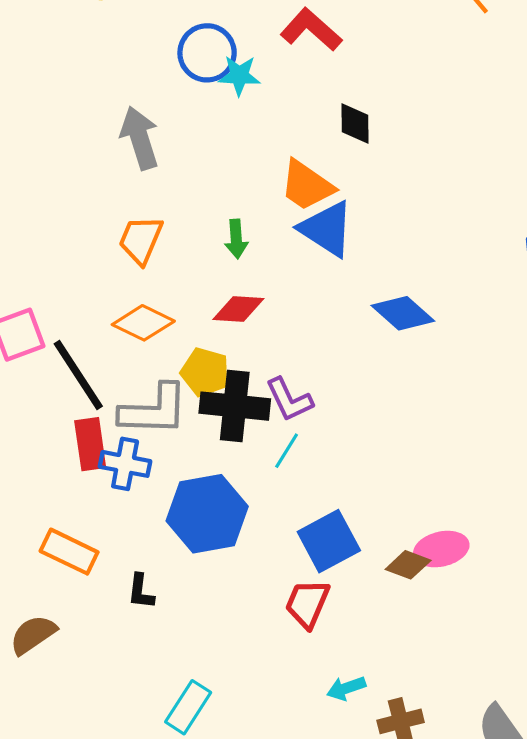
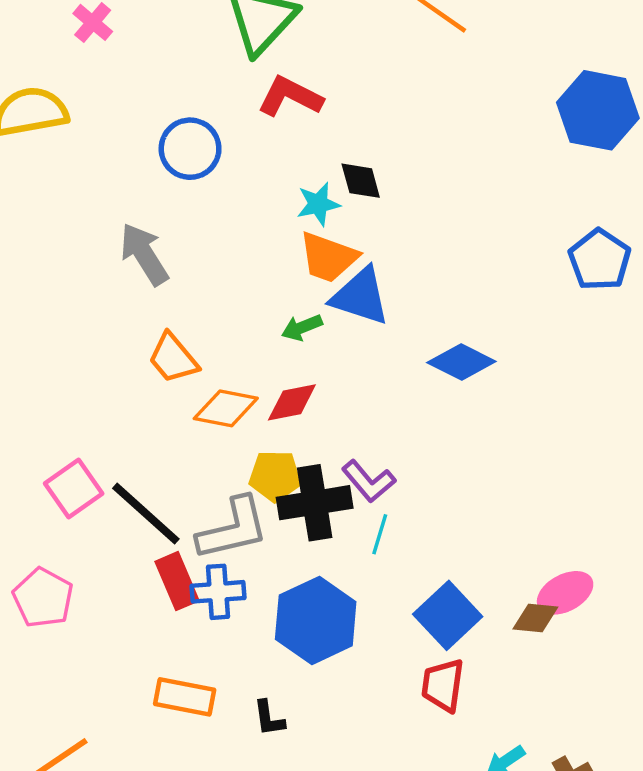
cyan star: (239, 76) -> (318, 204), moved
green arrow: (236, 239) -> (302, 327), moved, turned 87
orange trapezoid: (141, 240) -> (173, 358), turned -48
orange diamond: (143, 323) -> (226, 408), moved

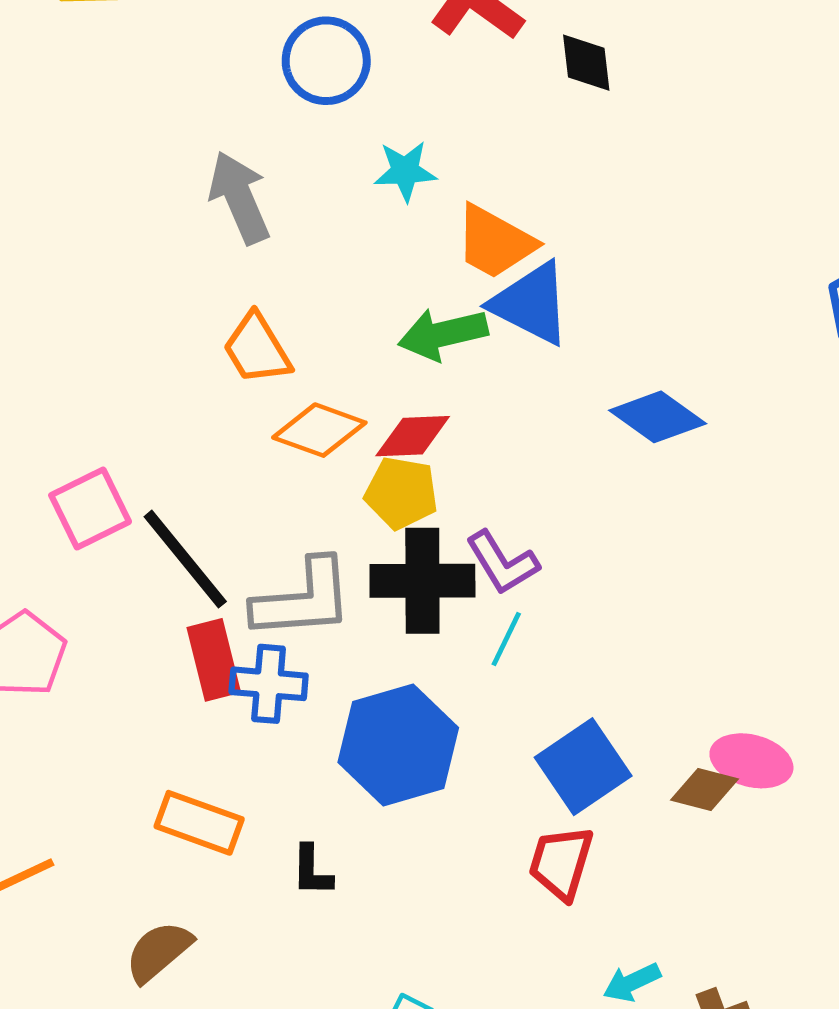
black diamond: (361, 181) -> (586, 63), moved
cyan star: (318, 204) -> (405, 171), moved
green arrow: (302, 327) -> (443, 334), size x1.5
yellow pentagon: (275, 476) -> (401, 493), moved
pink ellipse: (565, 593) -> (751, 761), turned 34

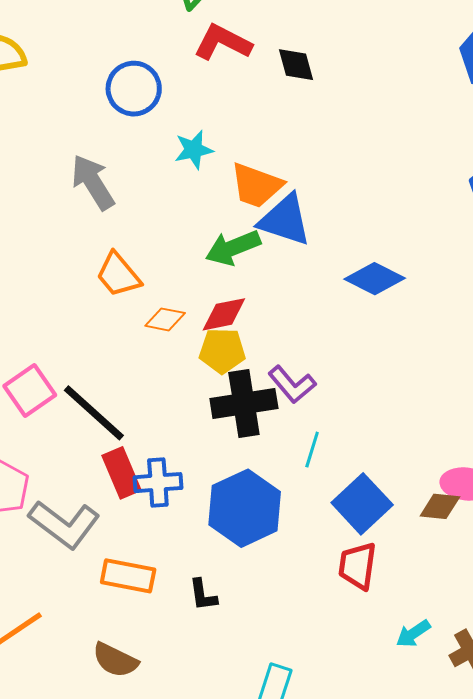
orange diamond: (319, 430) -> (165, 319), size x0.7
gray L-shape: (303, 599) -> (64, 524), moved, turned 50
cyan line: (506, 639) -> (312, 450), moved
brown semicircle: (159, 952) -> (115, 660), turned -105

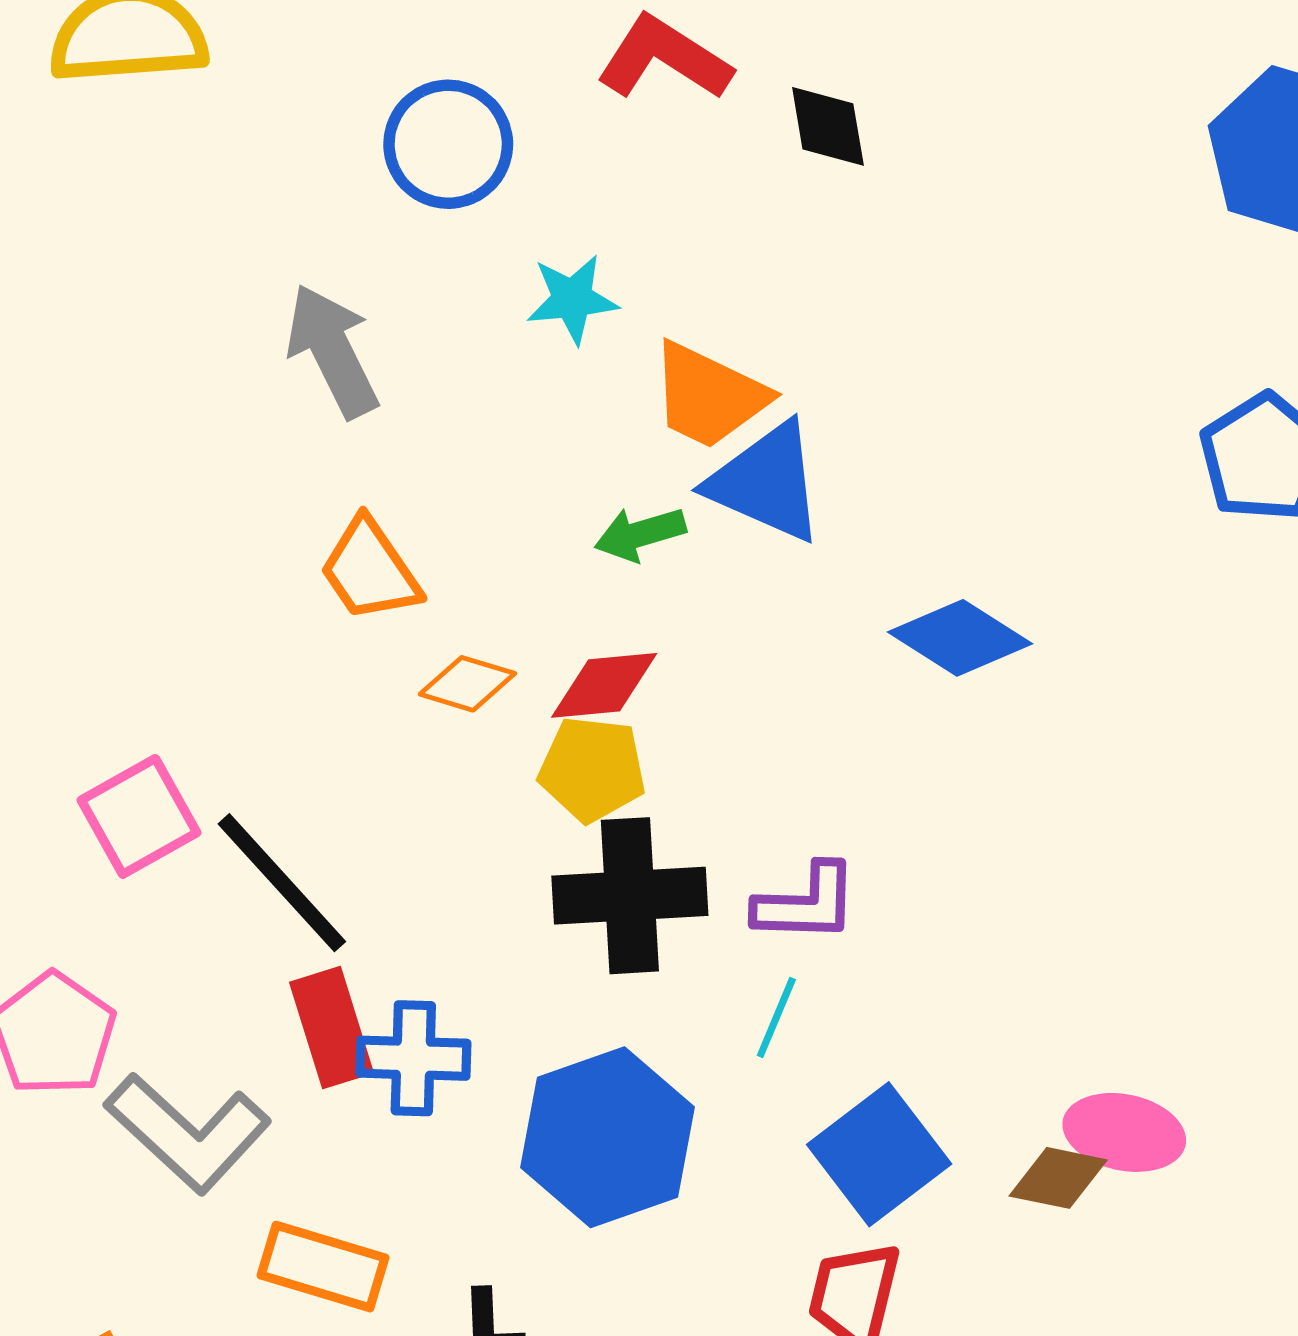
green arrow: (233, 248) -> (640, 534), size x0.7
purple L-shape: (292, 384) -> (806, 903), moved, turned -54

